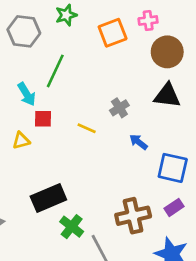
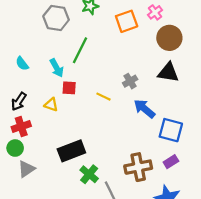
pink cross: (148, 20) -> (155, 12), turned -32
yellow triangle: (21, 141) -> (51, 105), turned 32
blue arrow: (139, 142) -> (144, 109), size x1.5

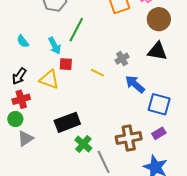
yellow triangle: (51, 105) -> (49, 79), size x1.5

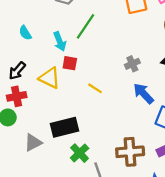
yellow line: (97, 73) -> (95, 88), moved
gray triangle: (26, 138) -> (33, 143), moved

